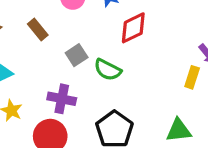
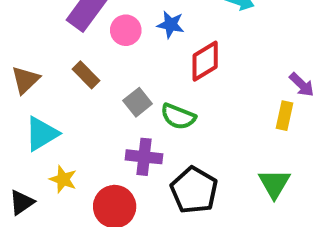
purple cross: (62, 99) -> (144, 157), moved
green triangle: (179, 130) -> (274, 184), turned -48

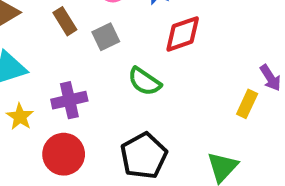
gray square: (138, 102) -> (106, 37), moved
purple cross: (144, 157) -> (69, 100), moved, turned -32

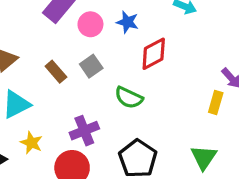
brown rectangle: (65, 21) -> (56, 72), moved
purple cross: (69, 100) -> (84, 131), moved

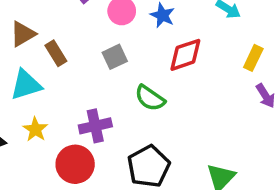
brown rectangle: (56, 72) -> (56, 53), moved
yellow rectangle: (216, 103) -> (253, 58), moved

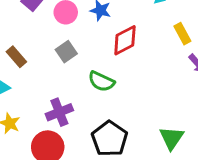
yellow rectangle: (253, 58) -> (182, 34), turned -45

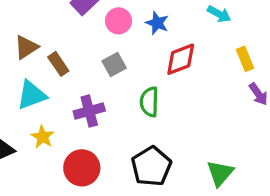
green semicircle: (101, 81) -> (149, 102), turned 60
purple cross: (59, 112) -> (89, 111), moved

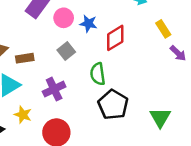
blue star: (157, 23) -> (88, 23), moved
brown rectangle: (58, 64) -> (25, 58), turned -54
black pentagon: (151, 166) -> (113, 105), moved

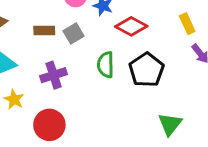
red diamond: (115, 38) -> (131, 26), turned 52
brown rectangle: (25, 58) -> (44, 31), moved
black pentagon: (113, 105) -> (146, 70), moved

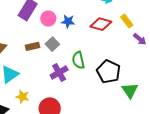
red diamond: (131, 26) -> (101, 24), moved
black pentagon: (146, 70) -> (109, 72), moved
purple cross: (54, 75) -> (59, 72), moved

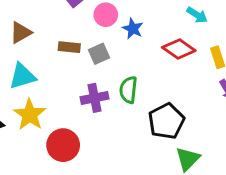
yellow star: (22, 97) -> (30, 115), size x1.5

